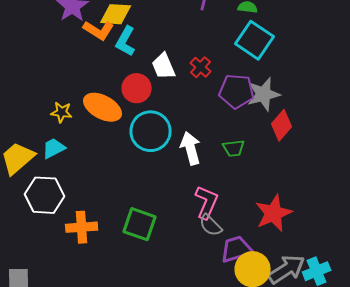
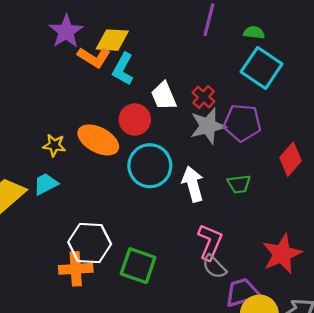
gray star: (264, 94) -> (208, 126), moved
white hexagon: (45, 195) -> (90, 243), moved

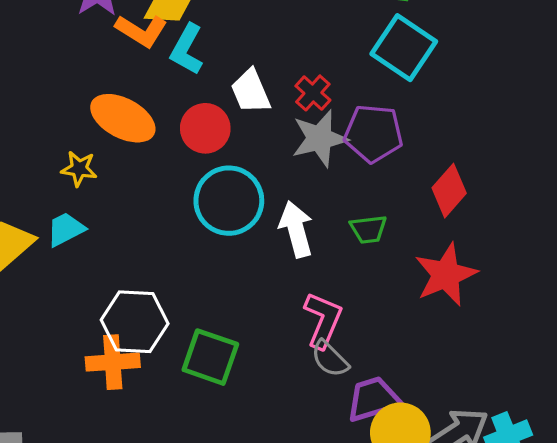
orange ellipse: (98, 140) -> (123, 118), moved
red star: (282, 254) -> (446, 275), moved

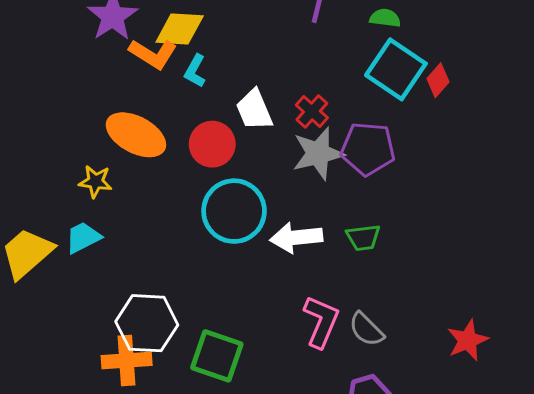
cyan L-shape: (187, 49) -> (195, 71), size x0.7
red diamond: (449, 191) -> (438, 80), moved, size x0.7
white arrow: (296, 229) -> (296, 238), turned -81
red star: (446, 275) -> (468, 340), moved, size x0.7
gray semicircle: (330, 359) -> (366, 329), moved

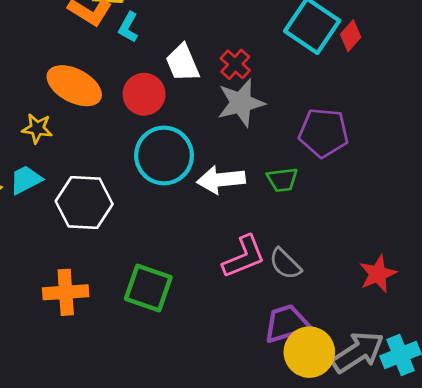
purple pentagon: (368, 149) -> (324, 133), moved
pink L-shape: (321, 322) -> (244, 257), turned 45
white hexagon: (147, 323) -> (84, 203), moved

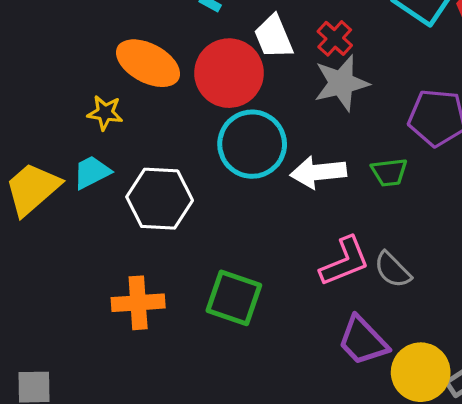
red circle: (144, 94) -> (229, 73), size x1.4
purple trapezoid: (287, 324) -> (363, 341), moved, turned -117

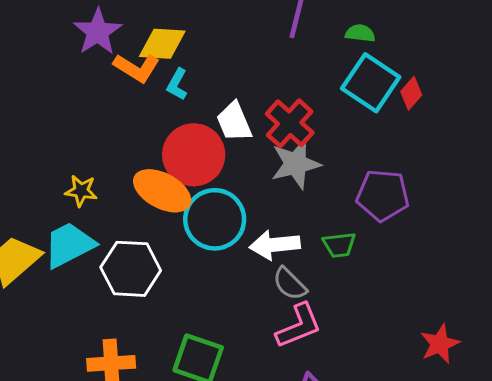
red cross: (335, 38) -> (290, 123), size x1.5
orange ellipse: (148, 63) -> (162, 191), moved
cyan trapezoid: (92, 172) -> (69, 245), size x1.5
gray semicircle: (393, 270) -> (290, 284), moved

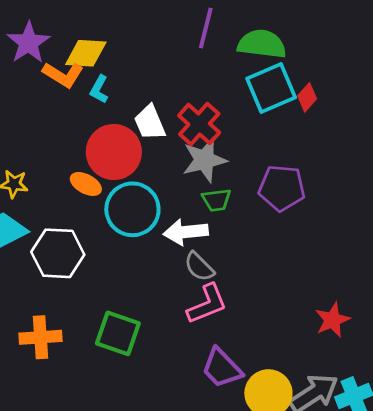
green semicircle: (360, 33) -> (262, 44), size x1.8
cyan square: (371, 83) -> (271, 88), turned 33
orange ellipse: (162, 191) -> (86, 184), size x0.6
green trapezoid: (339, 245) -> (216, 200), moved

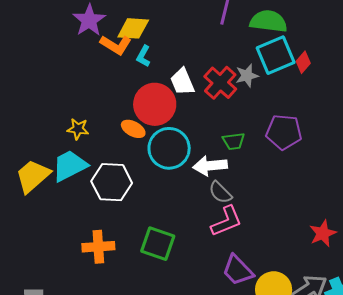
gray star: (204, 160) -> (247, 76), moved, size x0.7

